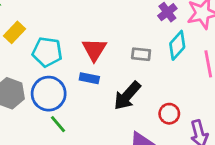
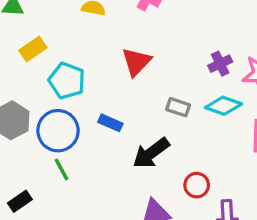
cyan diamond: (177, 45) -> (223, 106), turned 56
red triangle: (94, 50) -> (136, 62), moved

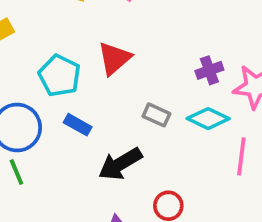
cyan pentagon: (67, 81) -> (60, 76), moved

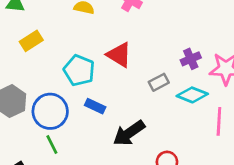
red triangle: (114, 58) -> (119, 55), turned -44
gray rectangle: (156, 115) -> (159, 82), moved, turned -48

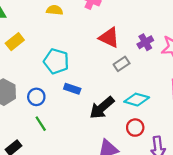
red triangle: (119, 55) -> (109, 37), moved
cyan diamond: (192, 95) -> (137, 100), moved
blue circle: (50, 111) -> (36, 97), size x0.6

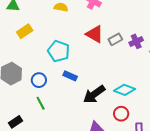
red triangle: (109, 37) -> (95, 34), moved
gray rectangle: (122, 64) -> (115, 39), moved

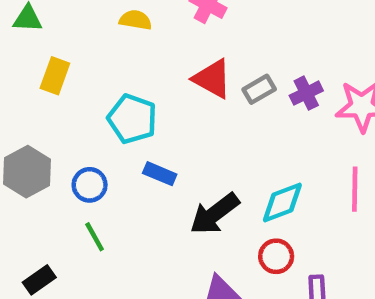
yellow rectangle: (25, 31) -> (55, 76), turned -35
cyan diamond: (124, 90) -> (282, 203), turned -40

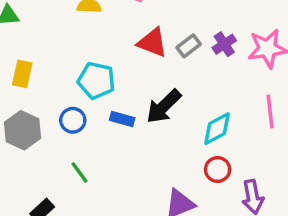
yellow rectangle: (55, 76) -> (22, 74), moved
blue circle: (90, 185) -> (73, 120), moved
black arrow: (215, 214) -> (164, 106), moved

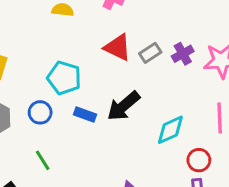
red circle: (218, 170) -> (199, 160), moved

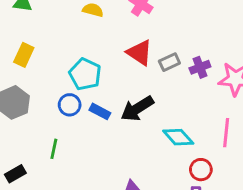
blue circle: (40, 112) -> (70, 105), moved
cyan diamond: (170, 130) -> (178, 137), turned 64
green line: (43, 160) -> (54, 149), turned 36

